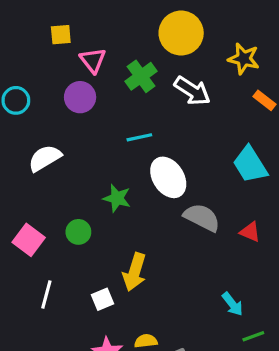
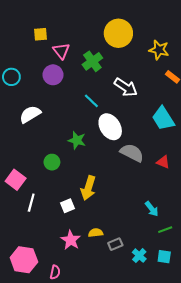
white arrow: (192, 91) -> (126, 87), moved
cyan line: (139, 137) -> (91, 101), turned 56
pink square: (29, 240) -> (16, 180), moved

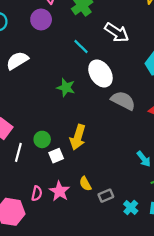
green circle: (52, 162) -> (42, 139), moved
yellow semicircle: (96, 233) -> (85, 184), turned -112
pink semicircle: (55, 272) -> (37, 193), moved

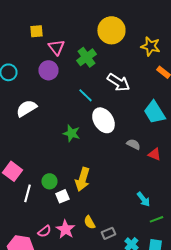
gray semicircle: (123, 101) -> (133, 144), moved, size x0.6
pink semicircle: (37, 193) -> (44, 231), turned 40

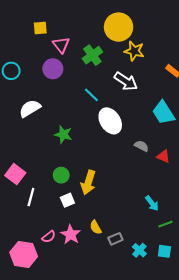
yellow star: (150, 46) -> (134, 51), moved
green star: (71, 133) -> (63, 134), moved
green circle: (49, 181) -> (61, 175), moved

